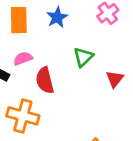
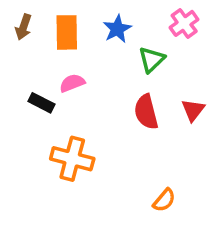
green triangle: (83, 57) -> (152, 60), moved
red semicircle: (45, 80) -> (146, 112), moved

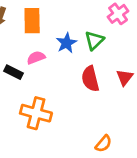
blue star: (117, 29) -> (66, 43), moved

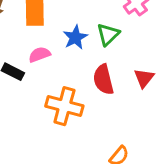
orange cross: (36, 113) -> (64, 106), moved

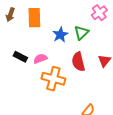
pink semicircle: (39, 55) -> (40, 59), moved

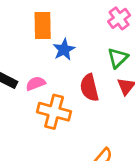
orange rectangle: (34, 18) -> (43, 25), moved
green triangle: (81, 33) -> (118, 58), moved

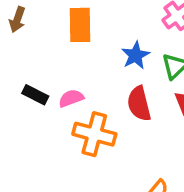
blue star: (64, 50) -> (135, 55), moved

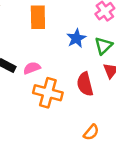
red semicircle: (139, 104) -> (85, 84), moved

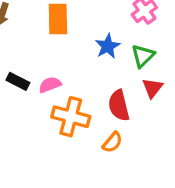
orange semicircle: (91, 132) -> (112, 142), moved

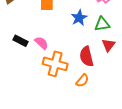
green triangle: (143, 56) -> (102, 24), turned 35
pink semicircle: (50, 85) -> (41, 43), turned 64

